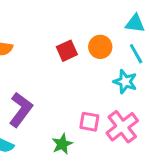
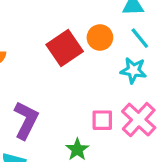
red square: (67, 51) -> (65, 48), size x1.5

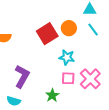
cyan star: (133, 70) -> (67, 57), moved

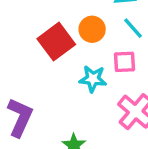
pink square: (68, 78) -> (125, 62), moved

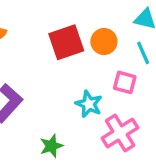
cyan star: (93, 79) -> (89, 104), moved

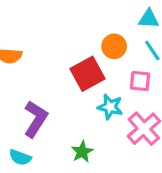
red square: (66, 42) -> (87, 74), moved

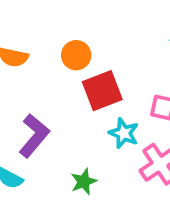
orange circle: (114, 46) -> (76, 55), moved

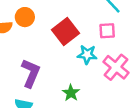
orange circle: (76, 55) -> (25, 17), moved

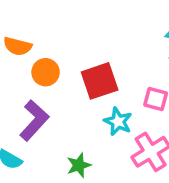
orange circle: (25, 17) -> (46, 72), moved

